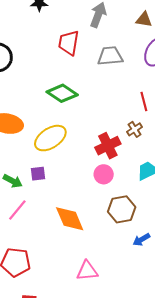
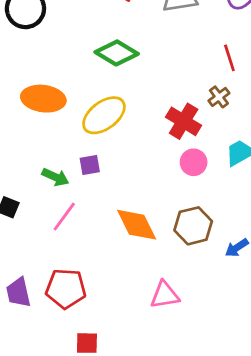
red cross: (108, 146) -> (184, 121), turned -30
pink circle: (104, 174) -> (194, 162), moved
brown hexagon: (122, 209) -> (193, 226), moved

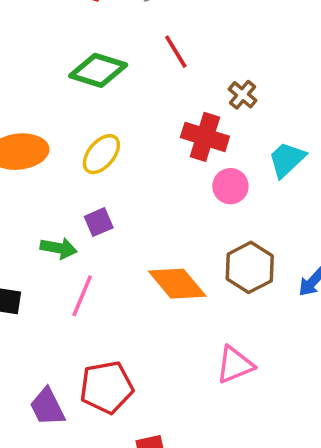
red line: (229, 58) -> (176, 52), moved
yellow ellipse: (104, 115) -> (101, 154), size x0.7

